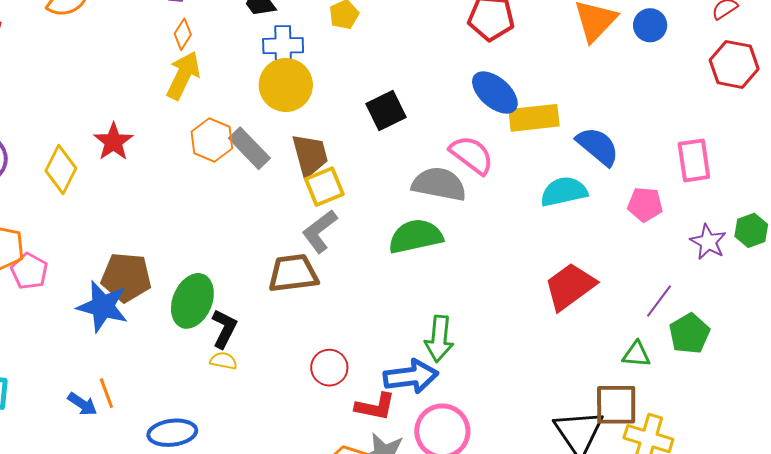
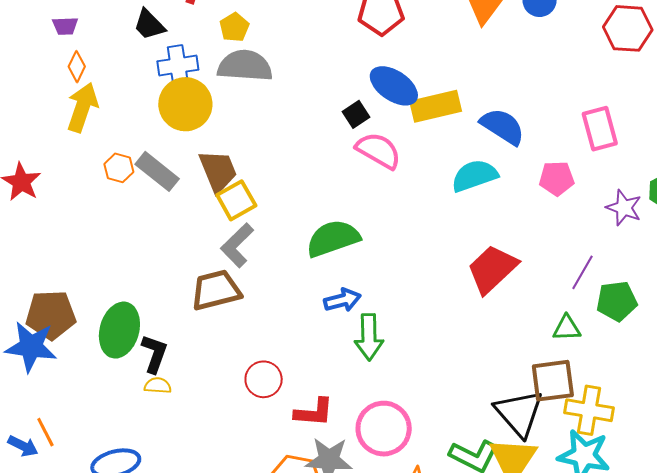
black square: (386, 110) -> (356, 114), moved, size x0.7
orange hexagon: (212, 140) -> (119, 168), size x0.7
gray semicircle: (439, 184) -> (245, 66), moved
green pentagon: (689, 334) -> (617, 301), turned 30
blue arrow: (411, 376) -> (342, 300), moved, size x0.7

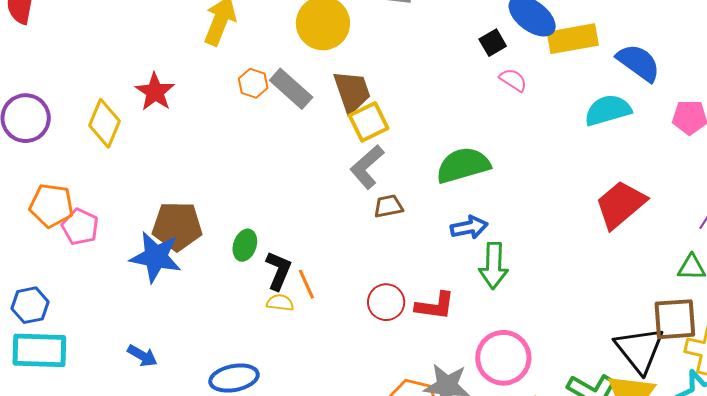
pink semicircle: (378, 151) -> (513, 80), size x0.6
brown trapezoid: (216, 290) -> (388, 206), moved, size x0.6
green ellipse: (119, 330) -> (245, 245), size x0.6
red L-shape: (314, 412) -> (435, 306), moved
orange line: (45, 432) -> (306, 284), moved

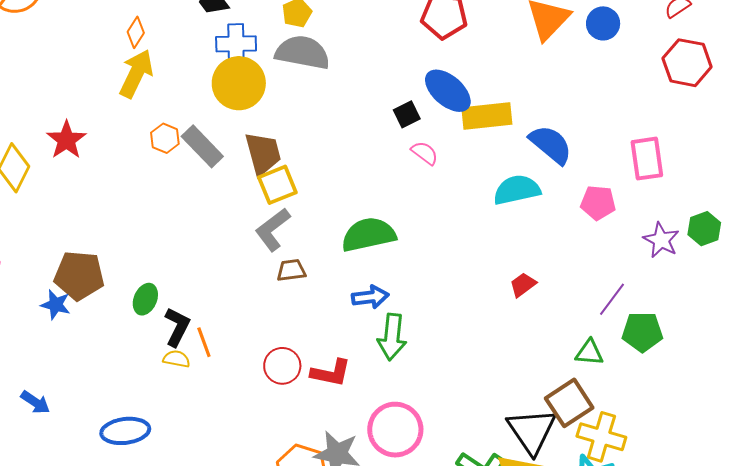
red trapezoid: (620, 204) -> (523, 285), size x0.5
blue star: (156, 257) -> (56, 305), size x0.6
brown square: (675, 319) -> (569, 403), turned -33

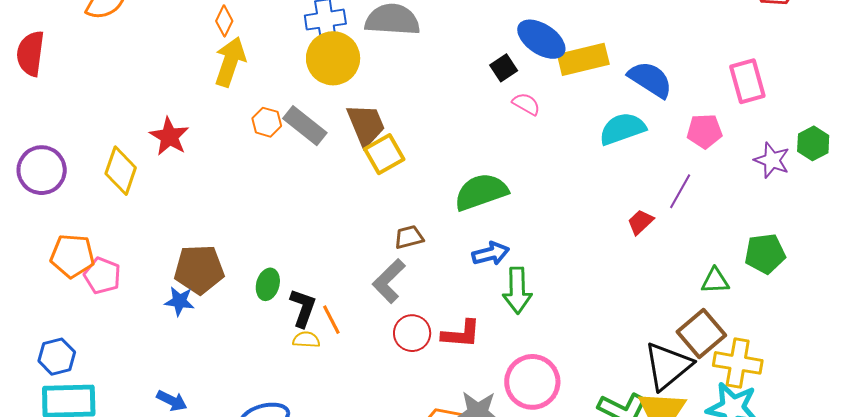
gray L-shape: (273, 230) -> (389, 281), moved
purple line: (612, 299) -> (680, 191), moved
black triangle: (532, 431) -> (668, 366), turned 32

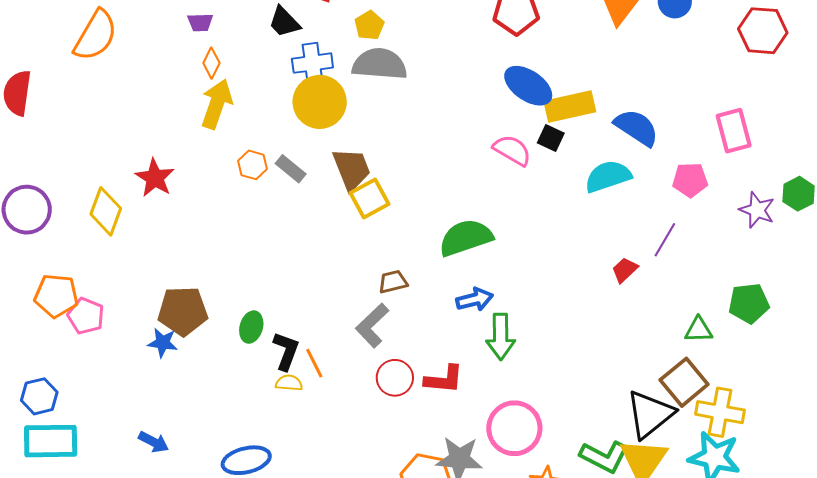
black square: (504, 68) -> (551, 138), moved, turned -32
pink semicircle: (526, 104) -> (512, 150), size x1.4
gray rectangle: (305, 126) -> (291, 169), size x0.7

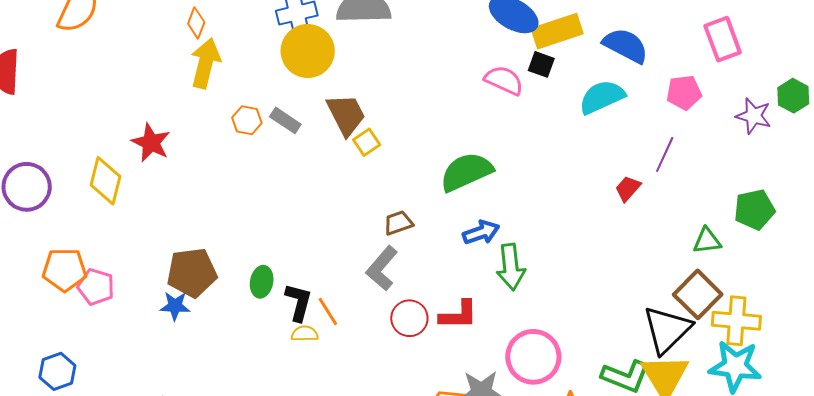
yellow square: (370, 198) -> (367, 142), size x0.7

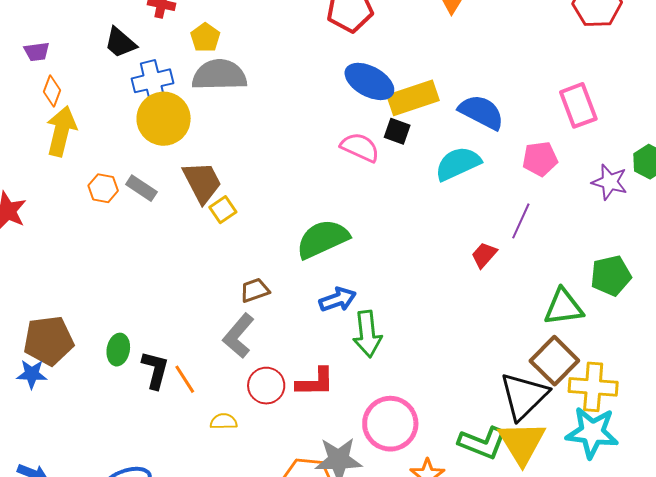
green triangle: (707, 241) -> (564, 307), size x1.4
yellow semicircle: (305, 334) -> (224, 421), moved

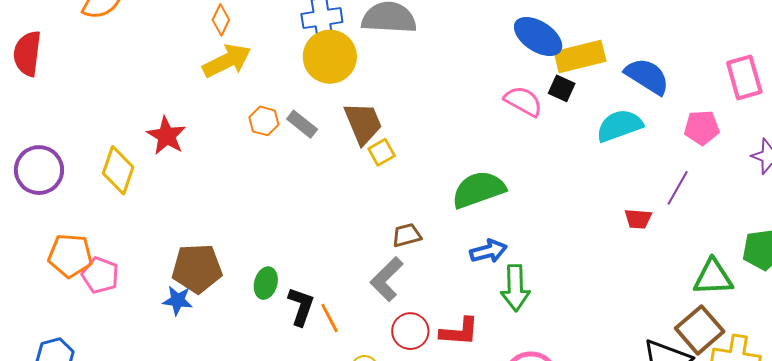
yellow arrow: (61, 131) -> (227, 61), turned 45
red trapezoid: (484, 255) -> (638, 219), turned -132

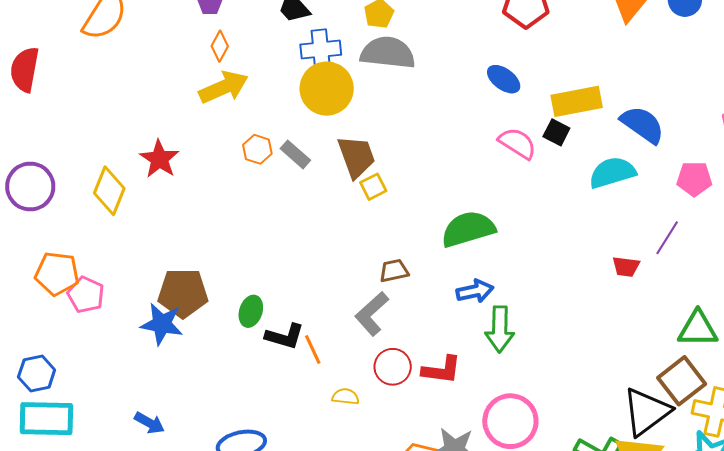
blue ellipse: (538, 36) -> (504, 79), moved, size x0.7
blue star: (178, 300) -> (162, 324), size x1.4
black L-shape: (301, 306) -> (285, 336), turned 84

